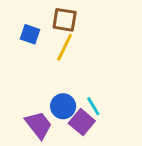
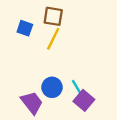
purple square: (82, 122) -> (84, 100), moved

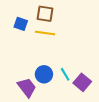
yellow line: (53, 39) -> (45, 33), turned 72
purple square: (84, 100) -> (82, 82), moved

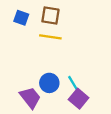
blue square: (21, 24) -> (21, 18), moved
purple square: (82, 82) -> (79, 99), moved

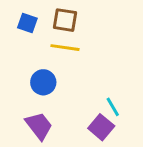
blue circle: (49, 83) -> (43, 82), moved
cyan line: (73, 83) -> (113, 107), moved

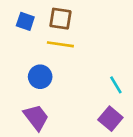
cyan line: (113, 107) -> (116, 85), moved
purple square: (101, 127) -> (110, 119), moved

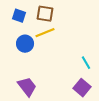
yellow line: (60, 44) -> (45, 33), turned -30
blue circle: (40, 77) -> (25, 44), moved

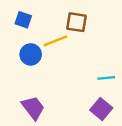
brown square: (45, 14) -> (76, 22), moved
cyan line: (86, 63) -> (106, 78), turned -64

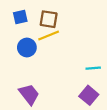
blue square: (23, 20) -> (20, 17), turned -32
brown square: (76, 22) -> (49, 19), moved

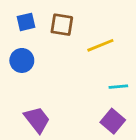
yellow line: (49, 36) -> (100, 45), moved
blue circle: (27, 47) -> (22, 60), moved

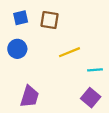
yellow line: (100, 45) -> (69, 52), moved
purple trapezoid: (37, 120) -> (30, 97), turned 55

